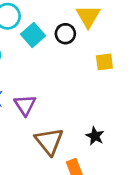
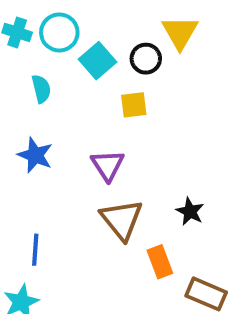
yellow square: (104, 62) -> (134, 105), moved
purple triangle: (25, 105) -> (108, 165), moved

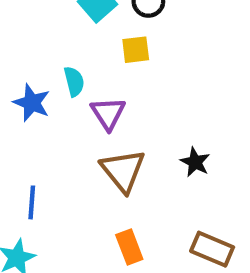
cyan semicircle: (41, 89) -> (74, 81), moved
orange rectangle: (160, 262) -> (129, 247), moved

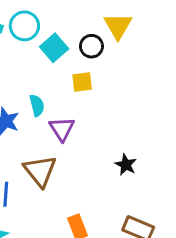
brown triangle: (123, 171) -> (40, 171), moved

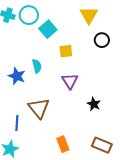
black circle: (91, 46) -> (102, 40), moved
purple triangle: (62, 129) -> (70, 81), moved

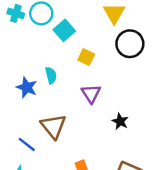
black circle: (102, 40) -> (130, 44), size x1.5
yellow square: (66, 51) -> (86, 57), turned 32
blue line: (17, 123) -> (27, 144), turned -56

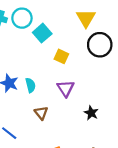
cyan semicircle: (51, 75) -> (30, 85), moved
brown triangle: (53, 126) -> (41, 113), moved, size x0.6

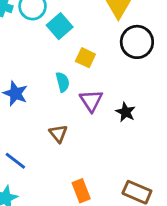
cyan semicircle: (30, 85) -> (63, 82), moved
black star: (91, 113) -> (126, 112), moved

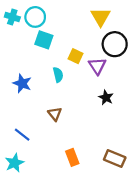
cyan square: (60, 26) -> (44, 40), moved, turned -30
purple triangle: (91, 101) -> (97, 66), moved

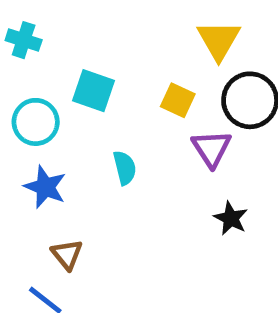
cyan circle: (35, 17) -> (36, 122), moved
yellow square: (75, 56) -> (178, 100), moved
brown triangle: (55, 114) -> (67, 254), moved

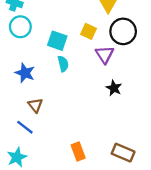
cyan square: (93, 91) -> (57, 41), moved
cyan circle: (36, 122) -> (20, 27), moved

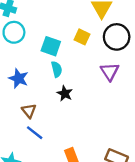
purple triangle: (105, 54) -> (110, 72), moved
black star: (114, 88) -> (65, 93), moved
blue line: (25, 127) -> (35, 133), moved

